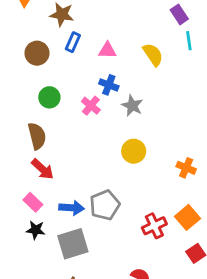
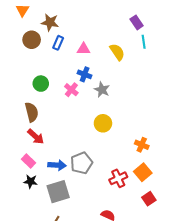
brown circle: (37, 53) -> (32, 40), moved
orange cross: (186, 168) -> (142, 145), moved

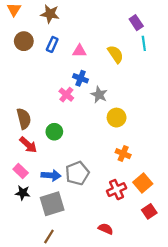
brown star: (50, 22) -> (50, 14), moved
green circle: (41, 84) -> (54, 132), moved
yellow circle: (103, 123) -> (117, 118), moved
orange cross: (142, 145) -> (123, 154), moved

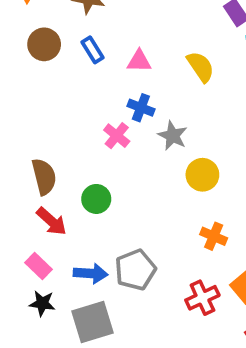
blue rectangle: (52, 44) -> (93, 50), turned -56

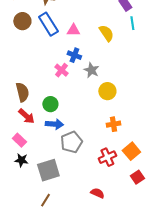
blue rectangle: (93, 50) -> (48, 24), size x1.6
orange cross: (214, 236) -> (113, 124), turned -32
blue arrow: (91, 273) -> (54, 124), moved

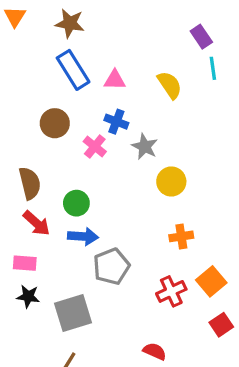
brown circle: (22, 21) -> (55, 123), moved
pink rectangle: (19, 140) -> (25, 263), turned -40

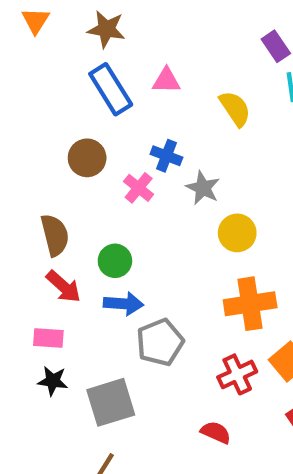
pink triangle: (115, 80) -> (166, 81), moved
orange cross: (181, 236) -> (250, 304), size x1.6
red semicircle: (155, 351) -> (216, 432), moved

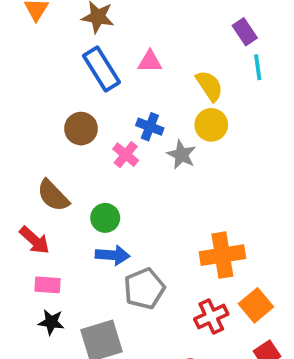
yellow circle: (237, 233) -> (211, 125), moved
brown semicircle: (55, 235) -> (53, 196), turned 150
red arrow: (63, 287) -> (34, 240), moved

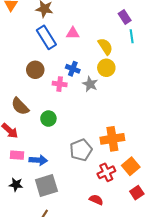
pink cross: (126, 155) -> (60, 84), turned -32
blue arrow: (113, 255) -> (38, 160), moved
gray pentagon: (144, 289) -> (81, 150), moved
black star: (51, 322) -> (16, 185), moved

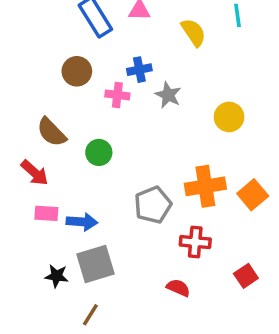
yellow circle: (106, 68) -> (229, 117), moved
blue cross: (73, 69) -> (139, 70), turned -32
orange square: (131, 166) -> (253, 195), moved
red cross: (106, 172) -> (195, 242), turned 30
black star: (16, 185) -> (57, 276), moved

